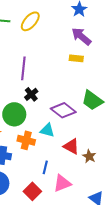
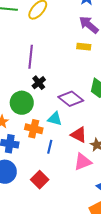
blue line: (45, 167) -> (50, 147), moved
pink triangle: (62, 183) -> (83, 162), moved

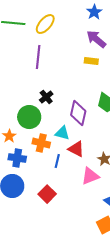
purple line: (31, 57) -> (38, 57), moved
purple diamond: (71, 99) -> (78, 113), turned 65
red triangle: (79, 135) -> (76, 149), moved

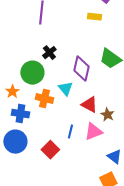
cyan triangle: (62, 133) -> (65, 89), turned 35
red triangle: (76, 149) -> (89, 105), moved
blue line: (57, 161) -> (70, 132), moved

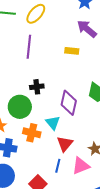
yellow rectangle: (94, 17) -> (72, 51), moved
black cross: (49, 53) -> (37, 87), turned 32
red triangle: (89, 105) -> (65, 144), moved, turned 42

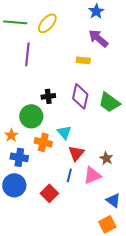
purple line: (29, 47) -> (27, 54), moved
purple diamond: (69, 103) -> (80, 96), moved

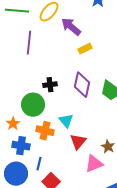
purple arrow: (98, 38) -> (71, 27), moved
yellow rectangle: (83, 60) -> (85, 49), turned -32
blue line: (69, 175) -> (39, 164), moved

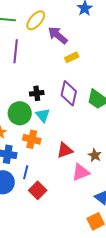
cyan triangle: (66, 121) -> (43, 115), moved
red triangle: (78, 142) -> (65, 150), turned 30

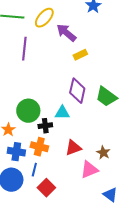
black cross: (37, 93) -> (45, 126), moved
cyan triangle: (43, 115) -> (62, 113), moved, turned -49
orange cross: (32, 139) -> (39, 147), moved

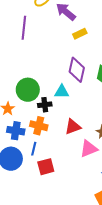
red square: (46, 188) -> (46, 167), turned 30

